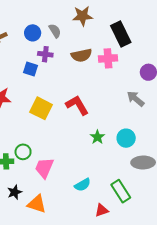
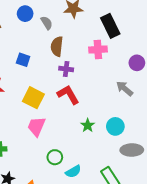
blue circle: (33, 33) -> (25, 14), moved
purple cross: (45, 54) -> (66, 69), moved
brown semicircle: (81, 55) -> (57, 46), moved, turned 108
green circle: (23, 152) -> (55, 157), moved
pink trapezoid: (44, 168) -> (36, 126), moved

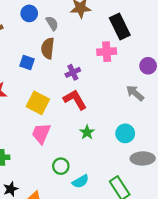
brown semicircle: (57, 46) -> (48, 48), moved
purple cross: (66, 69) -> (73, 72), turned -32
green star: (88, 125) -> (87, 132), moved

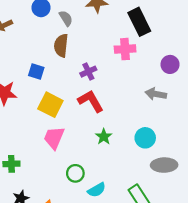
blue square: (27, 63) -> (36, 72), moved
gray arrow: (135, 93) -> (156, 94), turned -30

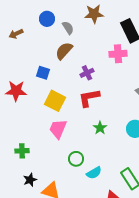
brown semicircle: (61, 46) -> (64, 51), turned 36
red L-shape: (91, 101) -> (89, 98), turned -70

